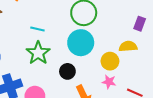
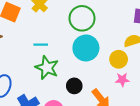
black circle: (67, 71) -> (74, 86), moved

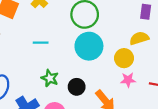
green star: (47, 68) -> (50, 78), moved, size x0.7

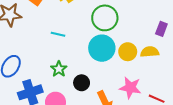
yellow circle: (124, 58) -> (128, 52), moved
pink star: (128, 80) -> (130, 88), size x1.5

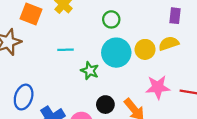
green circle: (105, 18) -> (111, 19), size x0.6
green star: (59, 69) -> (90, 71), moved
black circle: (82, 83) -> (105, 105), moved

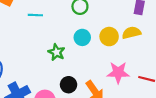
cyan line: (66, 50) -> (35, 15), moved
cyan circle: (116, 53) -> (82, 37), size x0.6

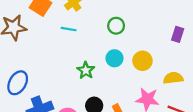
yellow semicircle: (131, 33) -> (173, 78), moved

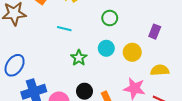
cyan line: (69, 29) -> (64, 29), moved
purple rectangle: (178, 34) -> (155, 32), moved

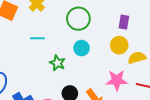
green circle: (110, 18) -> (78, 19), size x1.5
yellow circle: (132, 52) -> (119, 45), moved

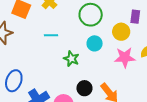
yellow circle: (119, 45) -> (121, 32), moved
pink star: (117, 80) -> (125, 57), moved

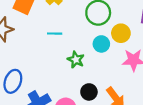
yellow circle: (121, 32) -> (121, 33), moved

